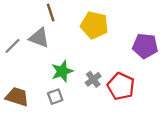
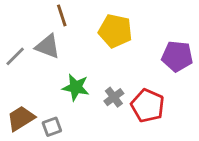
green star: (62, 71) -> (76, 87), turned 30
brown trapezoid: (17, 97) -> (21, 118), turned -50
gray square: (55, 97) -> (52, 127), moved

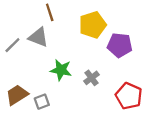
yellow pentagon: (115, 31) -> (93, 25), turned -30
purple pentagon: (177, 56) -> (120, 45), moved
red pentagon: (148, 106) -> (129, 96), moved

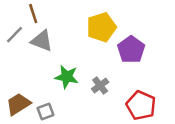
brown line: (50, 12) -> (33, 14), moved
gray line: (12, 45) -> (15, 35), moved
purple pentagon: (120, 45) -> (131, 50), turned 30

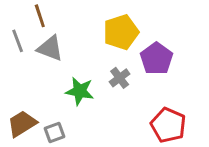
gray line: (15, 35) -> (18, 41), turned -66
gray cross: (100, 85) -> (120, 78), moved

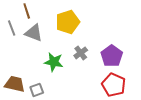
yellow pentagon: (121, 32) -> (68, 22), moved
purple pentagon: (156, 59) -> (112, 56), moved
brown trapezoid: (22, 124) -> (15, 84), turned 45

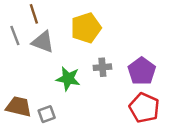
gray cross: (81, 53) -> (102, 67), turned 32

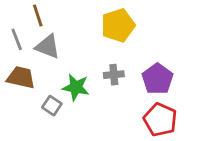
yellow pentagon: (86, 28) -> (118, 25), moved
brown trapezoid: (19, 107) -> (21, 77), moved
gray square: (47, 114) -> (52, 106), moved, turned -36

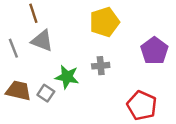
gray line: (17, 39) -> (13, 48), moved
brown trapezoid: (21, 77) -> (18, 91), moved
purple pentagon: (157, 79) -> (154, 51), moved

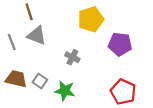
purple pentagon: (154, 51) -> (120, 44), moved, turned -30
gray cross: (101, 66) -> (72, 57), moved, turned 32
green star: (67, 77) -> (65, 91), moved

